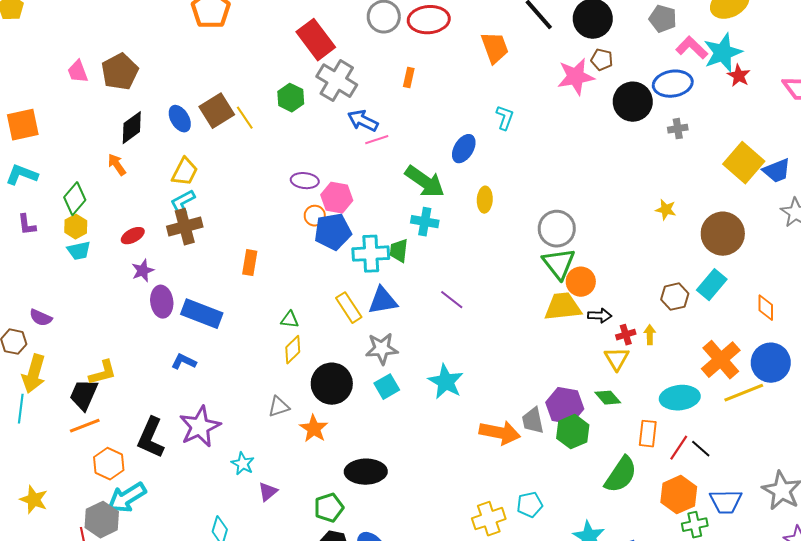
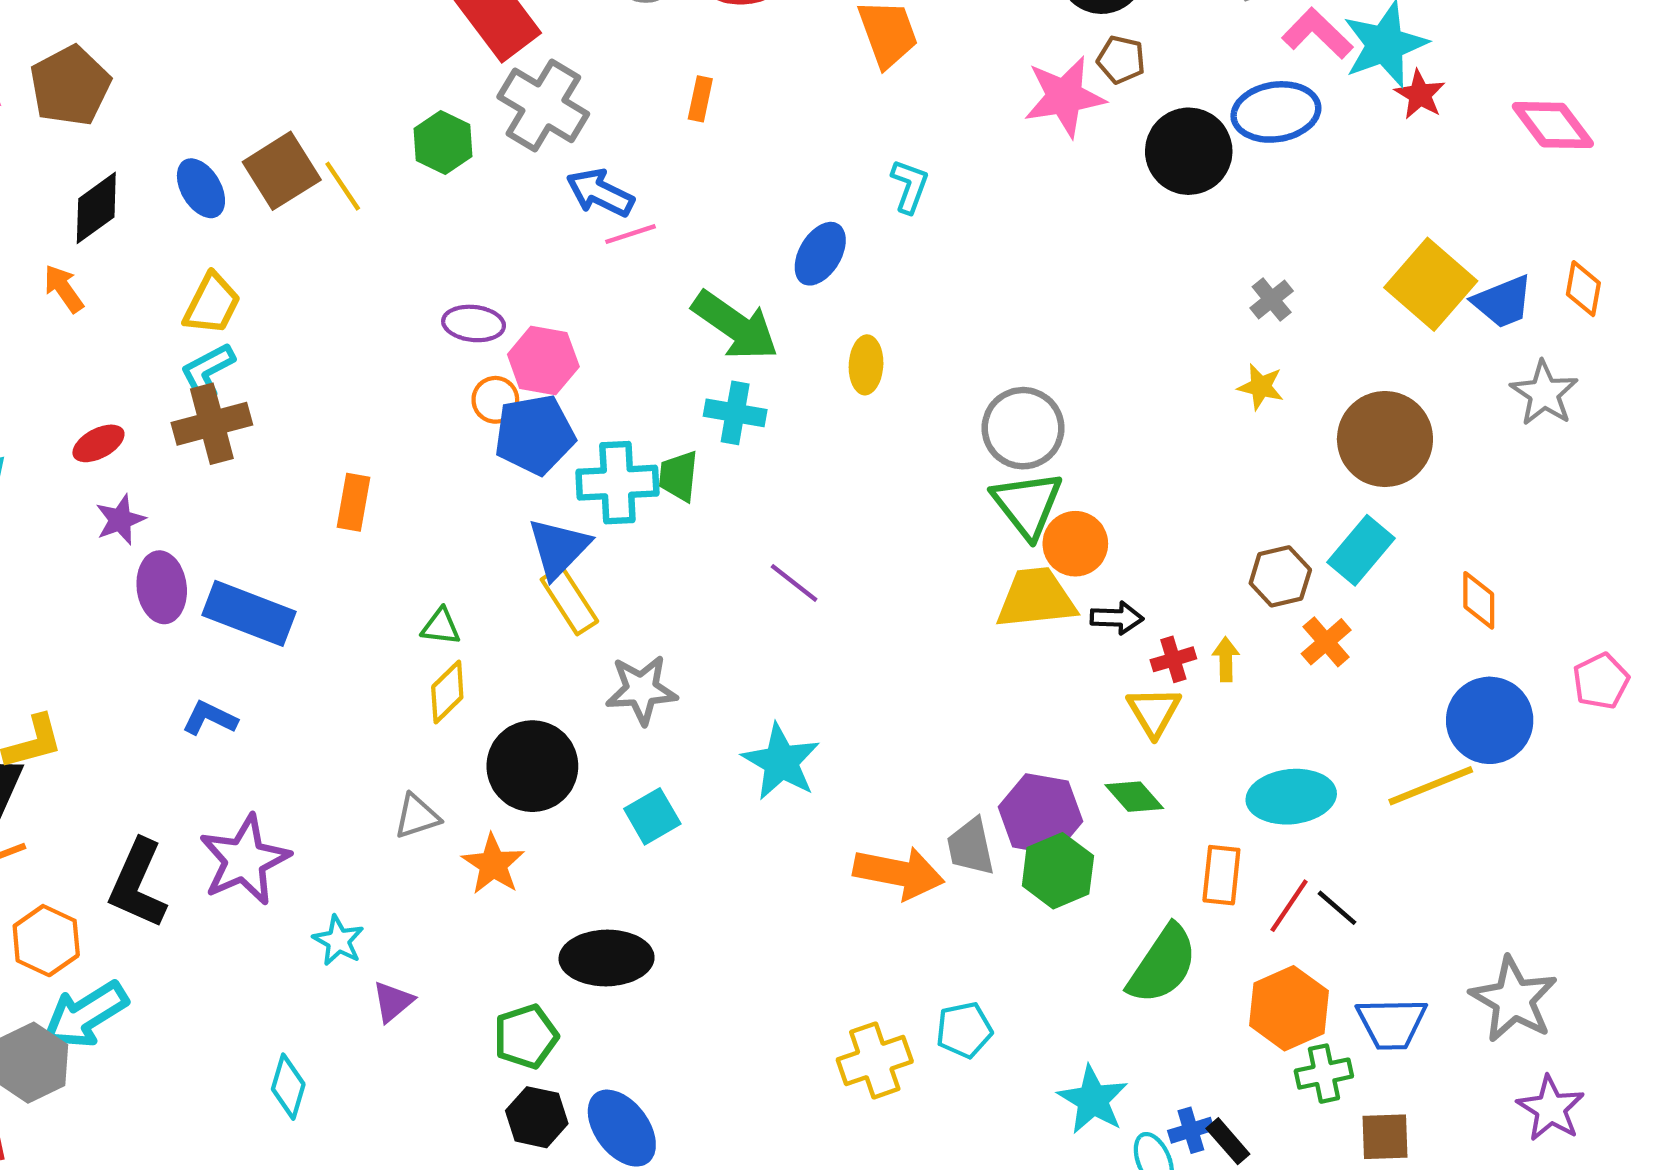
gray cross: (678, 129) -> (1272, 299), moved, turned -30
blue triangle: (383, 301) -> (559, 548), moved, turned -36
orange cross: (721, 360) -> (1326, 642), moved, size x0.6
cyan square: (387, 387) -> (652, 816), moved

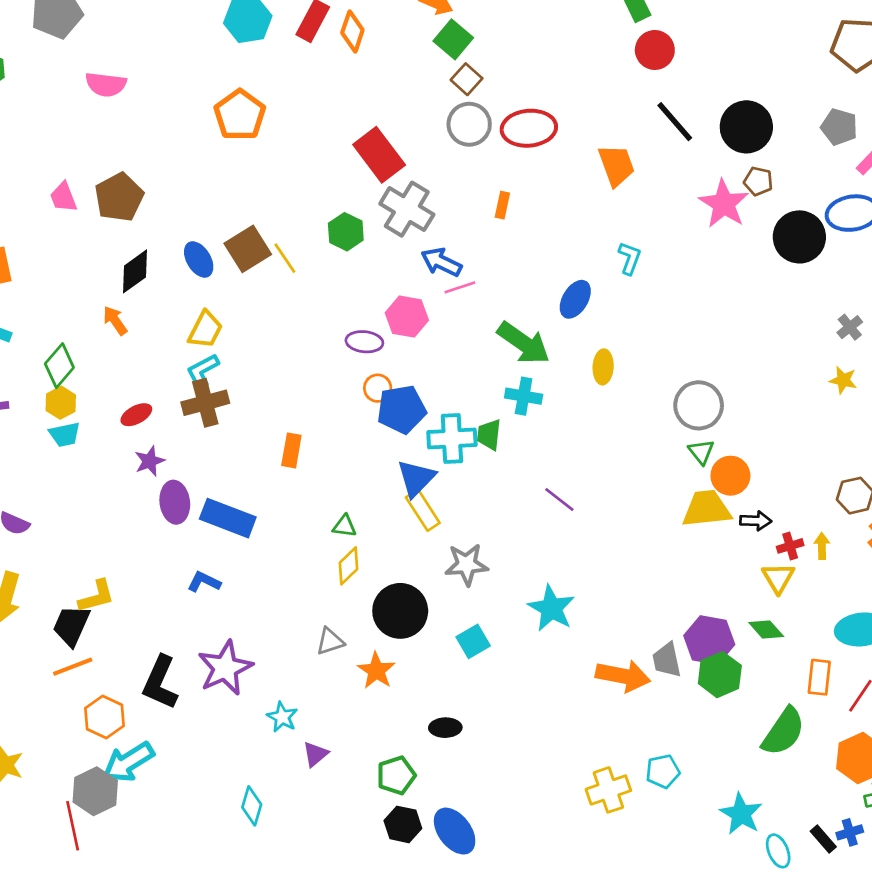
pink star: (1064, 97) -> (724, 204), turned -30
pink hexagon: (543, 361) -> (407, 317), moved
green triangle: (1027, 504) -> (701, 452), size x0.6
black ellipse: (607, 958) -> (445, 728), size x0.6
blue cross: (1191, 1130) -> (850, 832), moved

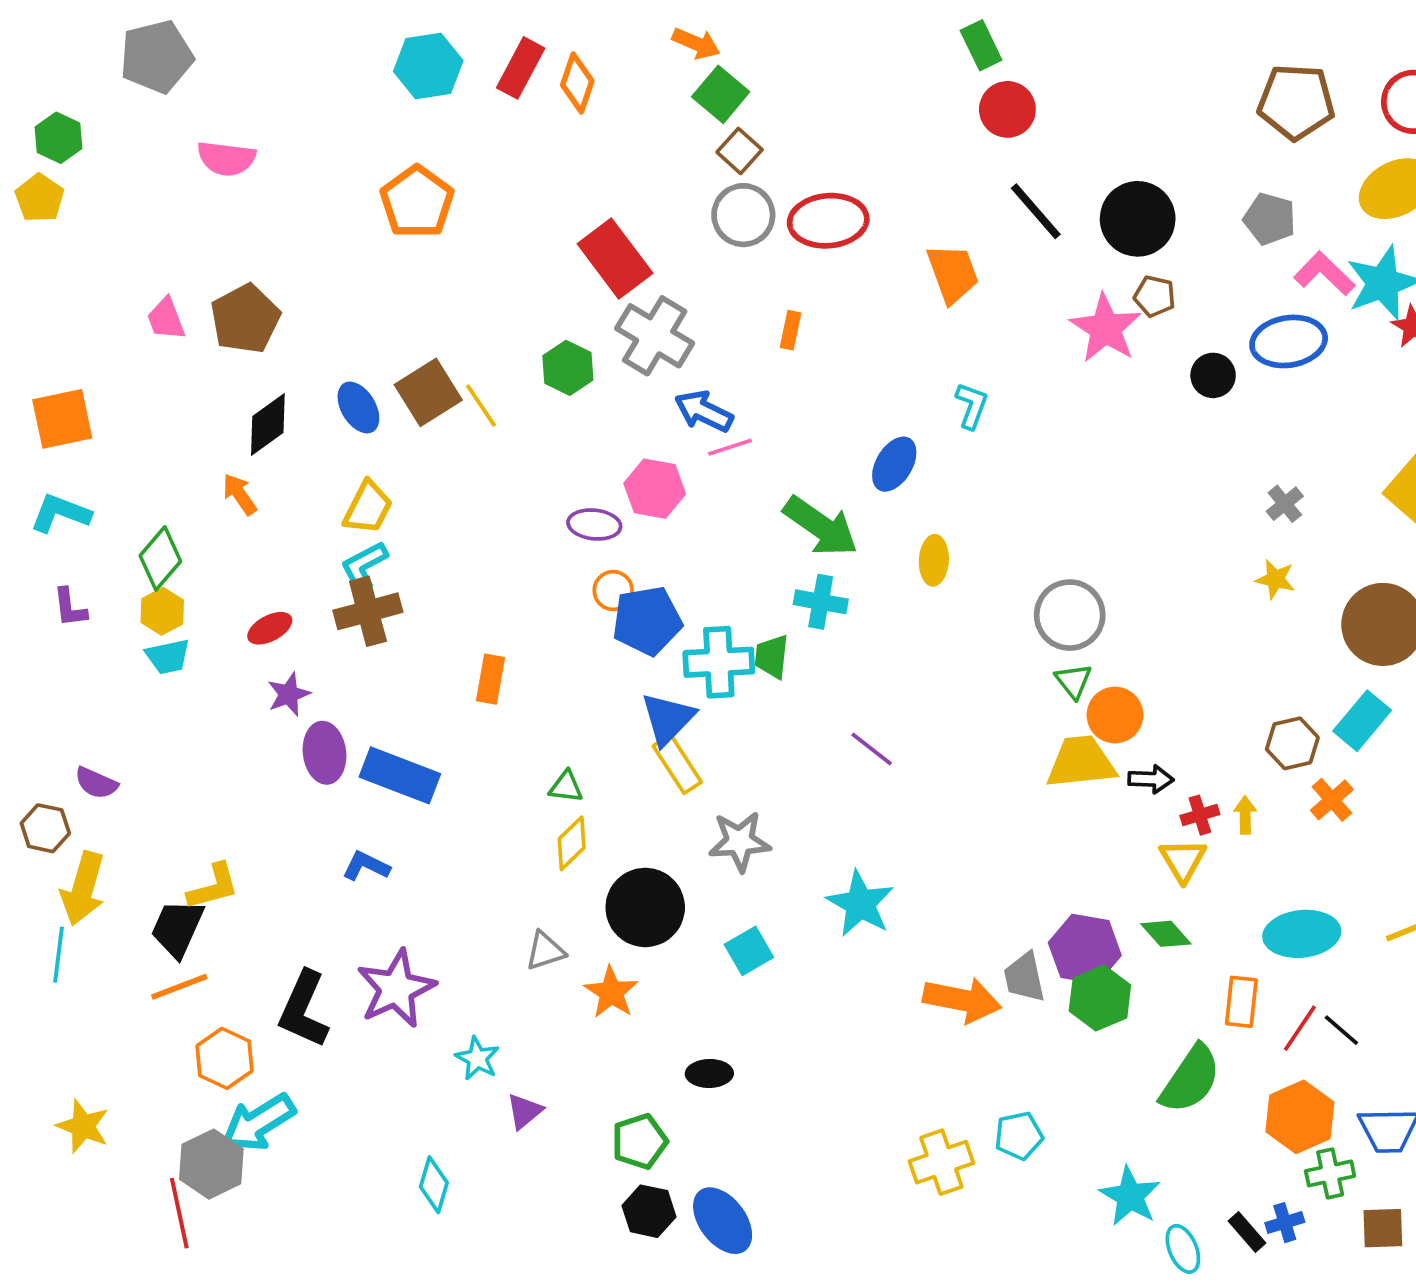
black circle: (799, 237) -> (1213, 375), size x0.6

